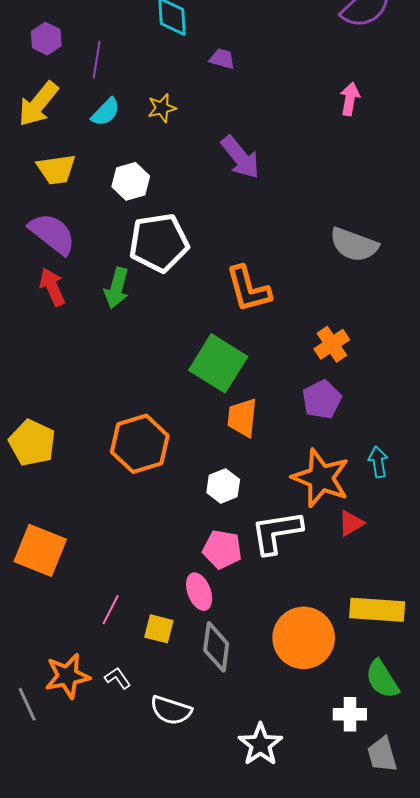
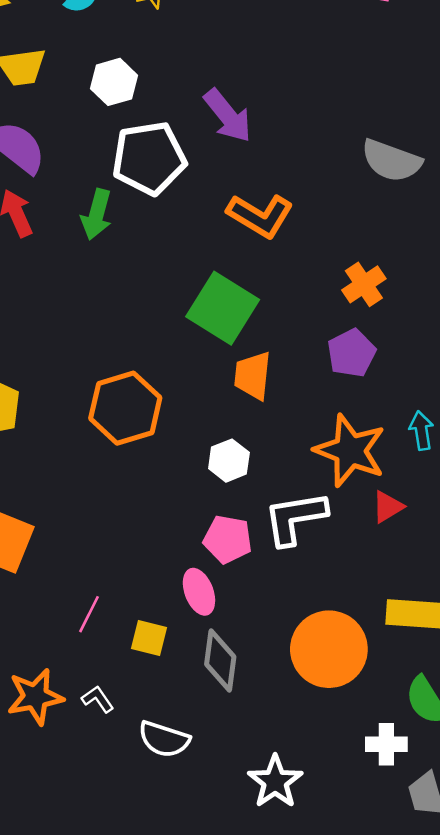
purple arrow: (240, 157) -> (228, 116), moved
orange L-shape: (248, 289) -> (260, 216), turned -44

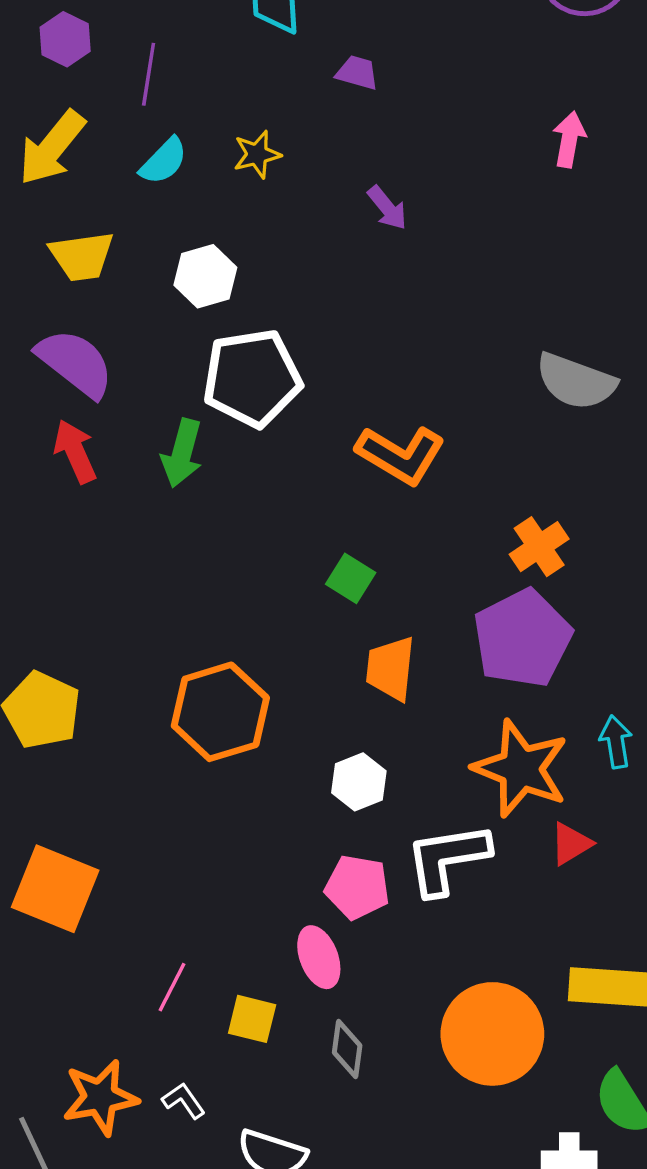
purple arrow: (228, 116) -> (387, 208), moved, size x0.6
green square: (223, 308) -> (351, 578), size x0.5
purple pentagon: (351, 353) -> (522, 638), size x1.5
gray diamond: (220, 660) -> (347, 1049), size x0.7

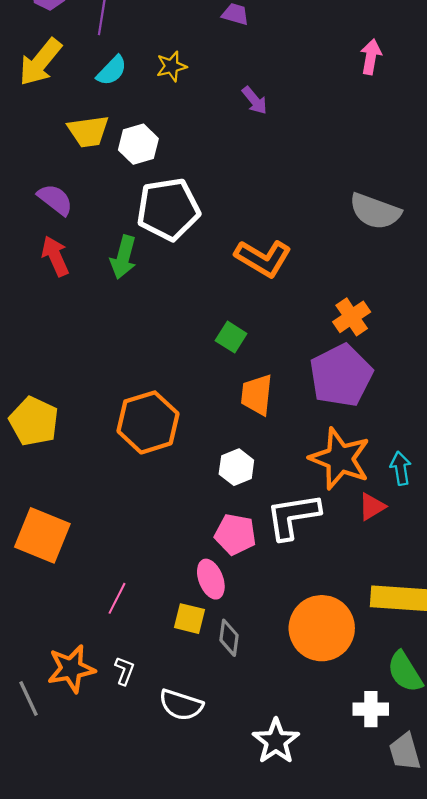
yellow trapezoid: (82, 256) -> (88, 131), moved
purple semicircle: (75, 363) -> (55, 200), size x0.7
cyan arrow: (616, 742) -> (401, 468), moved
yellow square: (252, 1019) -> (190, 619), moved
white L-shape: (184, 1101) -> (125, 671), turned 56

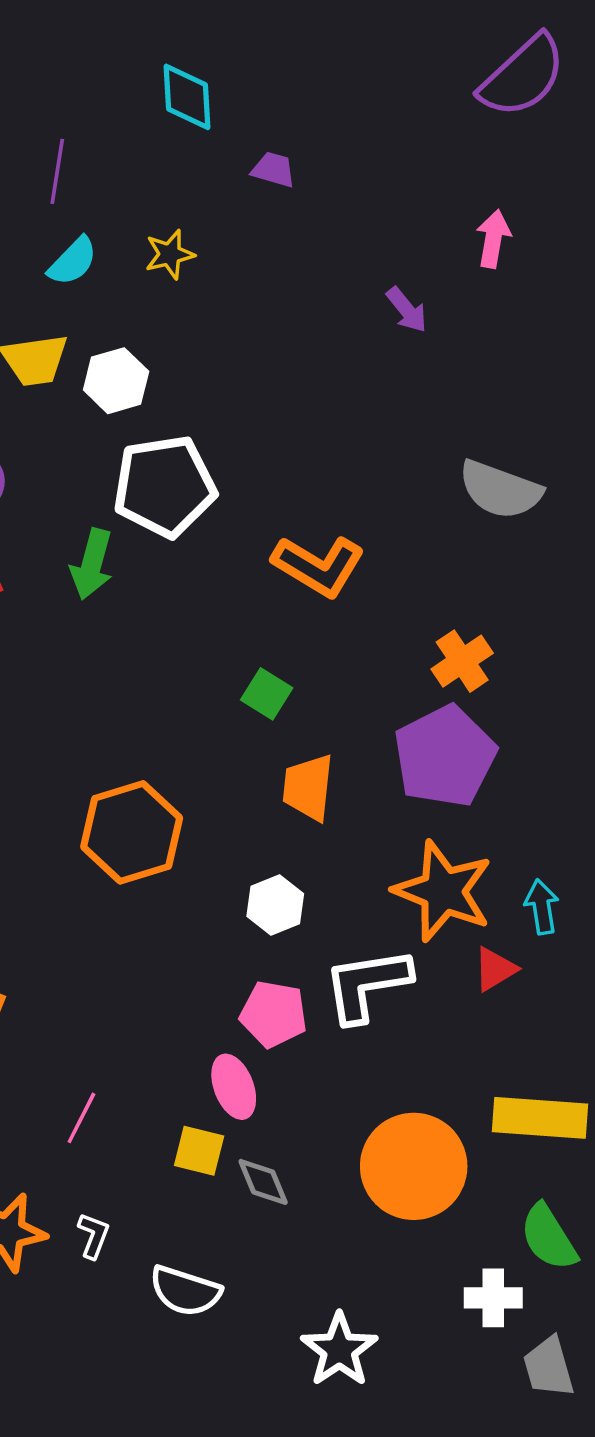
purple arrow: (255, 100) -> (407, 310), moved
gray diamond: (229, 638) -> (263, 1182), turned -30

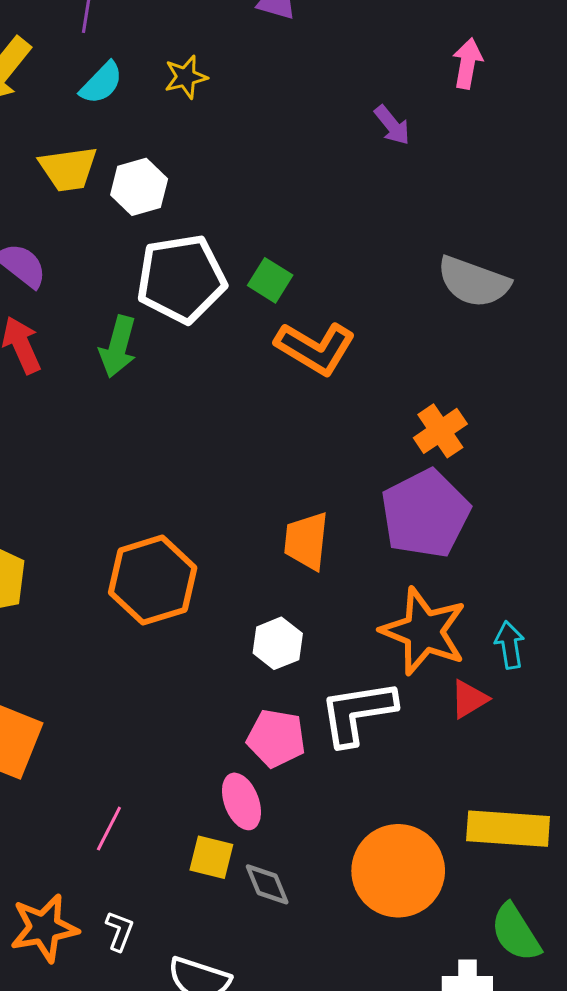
green square: (267, 694) -> (270, 280), moved

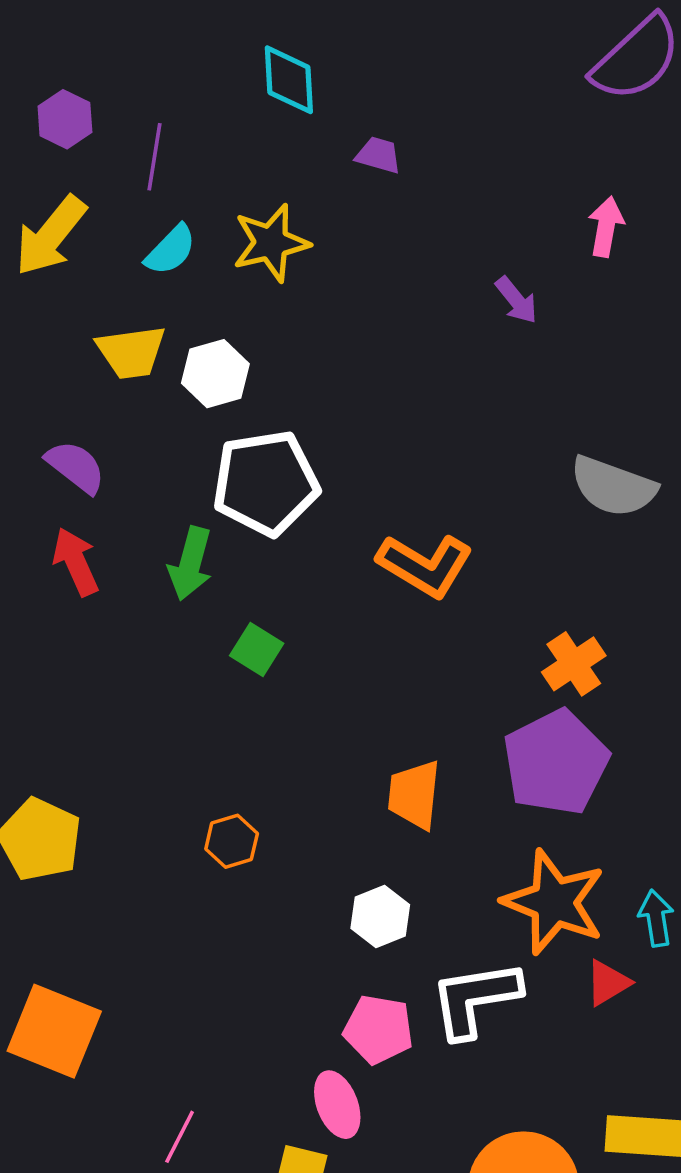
yellow star: (186, 77) -> (271, 243), size x1.5
green square: (270, 280) -> (257, 650), moved
orange hexagon: (153, 580) -> (232, 841), size x0.5

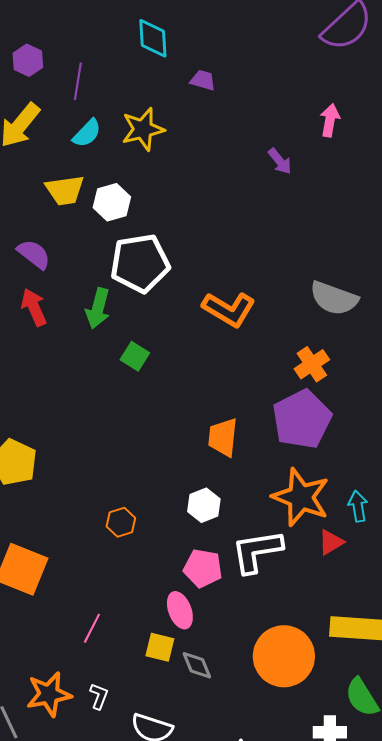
gray semicircle: (613, 486) -> (334, 298), moved
orange hexagon: (232, 841) -> (121, 522), moved

